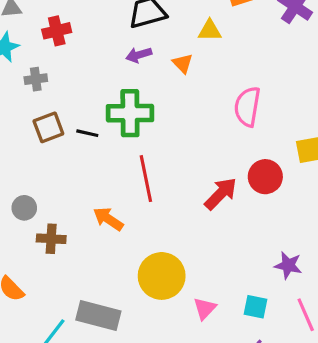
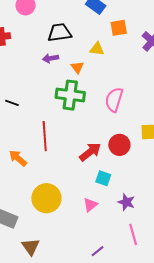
green cross: (130, 113) -> (70, 95), moved
cyan square: (256, 307) -> (103, 178), moved
pink triangle: (205, 309) -> (90, 205), moved

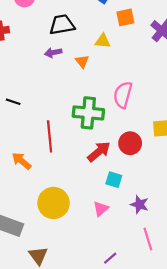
green cross: (70, 95) -> (88, 113), moved

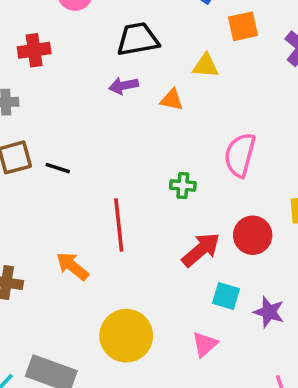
orange triangle: (82, 61) -> (172, 100), turned -40
green cross: (88, 113) -> (183, 185), size x0.5
purple star: (139, 205) -> (269, 312), moved

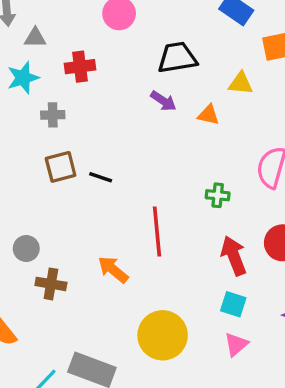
purple arrow: (124, 86) -> (163, 101), turned -136
red arrow: (201, 250) -> (234, 256), turned -72
cyan square: (226, 296) -> (233, 304), moved

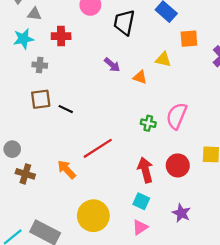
black trapezoid: (177, 58) -> (124, 22), moved, turned -76
green cross: (218, 195) -> (148, 123), moved
red line: (157, 231) -> (98, 148), turned 56

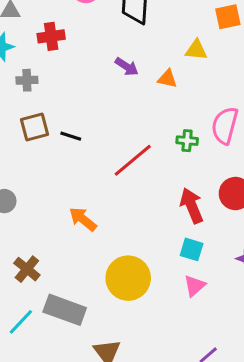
red line: (98, 148) -> (133, 160), moved
brown cross: (25, 174) -> (27, 269), moved, turned 30

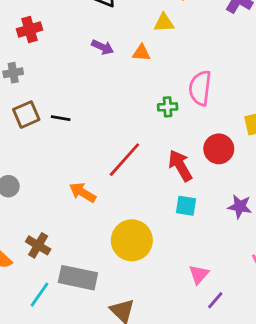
red line: (133, 160) -> (124, 160), moved
pink triangle: (195, 286) -> (199, 274), moved

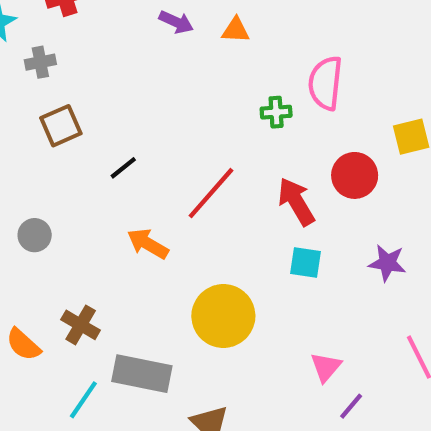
black line: (61, 118) -> (123, 168), moved, turned -48

